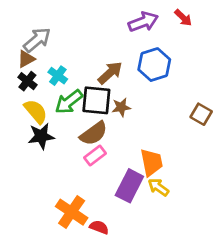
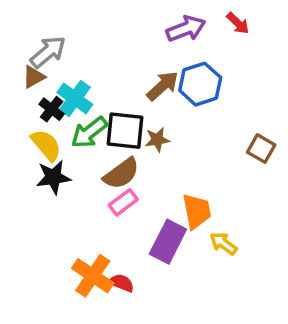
brown arrow: (110, 73) -> (163, 86), moved
cyan cross: (58, 76) -> (75, 98), size x1.4
black cross: (27, 81) -> (52, 109), moved
yellow arrow: (158, 187) -> (223, 243), moved
red semicircle: (99, 227) -> (121, 283), moved

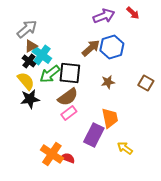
brown triangle: (34, 77) -> (31, 46), moved
brown star: (157, 140) -> (108, 82), moved
yellow arrow: (223, 243) -> (125, 148), moved

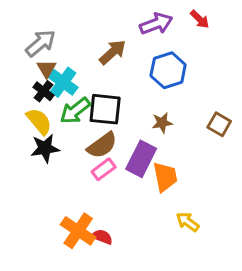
brown triangle: (31, 46) -> (47, 69), turned -32
brown arrow: (91, 48) -> (113, 52), moved
purple rectangle: (94, 135) -> (141, 159), moved

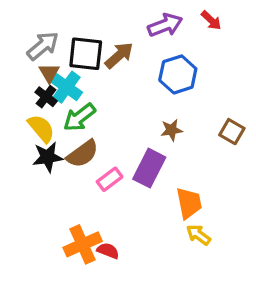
black square: (105, 109) -> (86, 54), moved
brown semicircle: (102, 145) -> (83, 154), moved
orange trapezoid: (165, 177) -> (189, 203), moved
orange cross: (78, 231) -> (83, 244), turned 32

